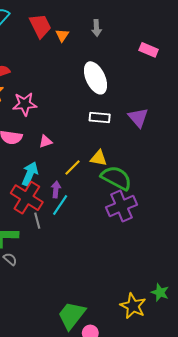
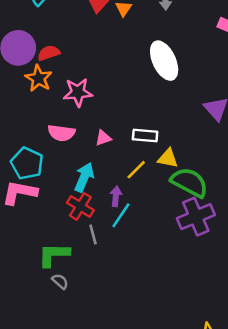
white rectangle: (100, 118) -> (145, 135), moved
red cross: (27, 198) -> (80, 206), size x0.7

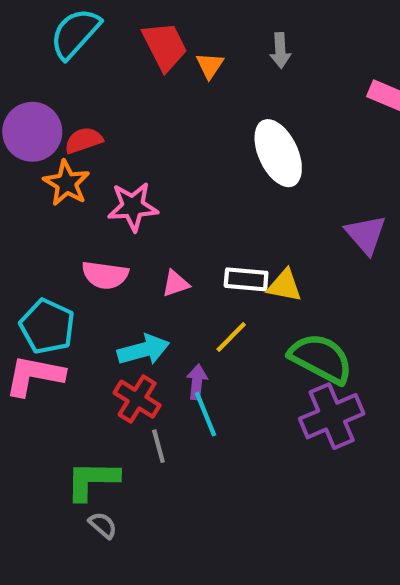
yellow triangle: (168, 158) -> (285, 286), moved
cyan arrow: (84, 177) -> (143, 350), turned 52
cyan line: (121, 215) -> (205, 414), turned -56

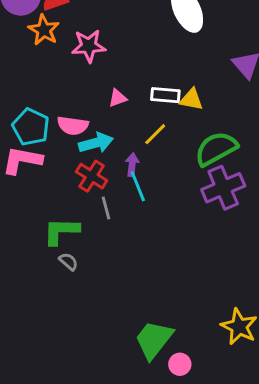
pink semicircle: (105, 275) -> (73, 126), moved
green semicircle: (321, 358) -> (216, 149), turned -57

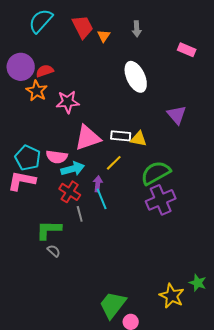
pink triangle: (118, 98) -> (88, 138), size x2.0

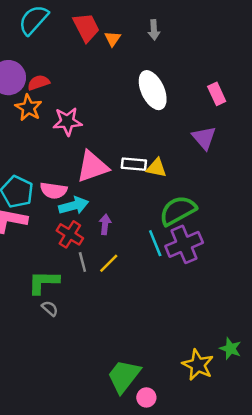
pink rectangle: (187, 50) -> (217, 94), moved, turned 42
yellow line: (114, 163) -> (109, 263), moved
cyan line: (102, 199) -> (155, 243), moved

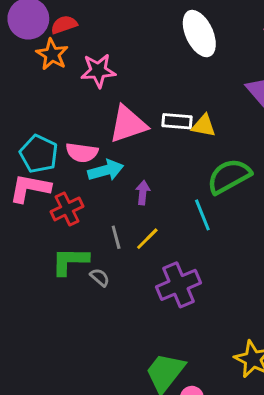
red cross: (70, 234) -> (67, 209), moved, turned 32
purple cross: (184, 244) -> (178, 285), moved
gray semicircle: (50, 308) -> (100, 277), moved

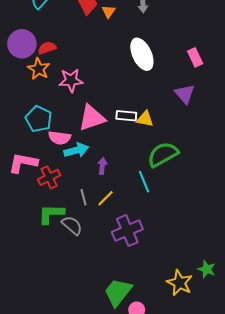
cyan pentagon: (39, 154) -> (39, 119), moved
gray semicircle: (100, 277) -> (72, 225), size x1.5

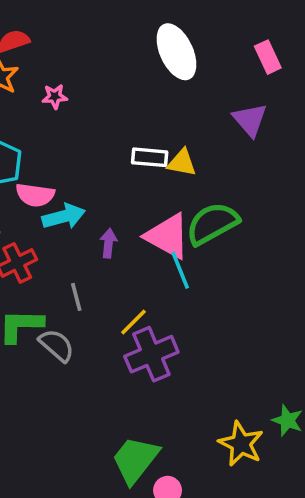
pink star: (71, 80) -> (55, 96), size x0.6
pink triangle: (92, 118) -> (168, 236), moved, turned 48
yellow line: (105, 198) -> (134, 322), moved

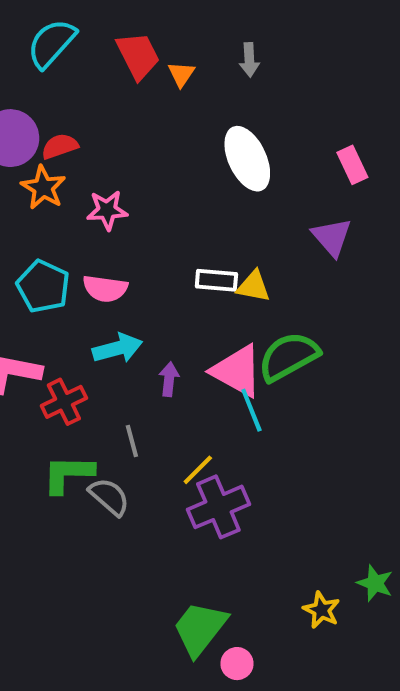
pink star: (55, 96) -> (107, 210), size x1.4
pink semicircle: (35, 195) -> (105, 289), moved
yellow star: (241, 444) -> (321, 610), size x0.7

